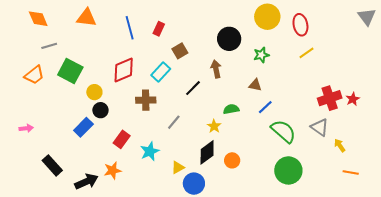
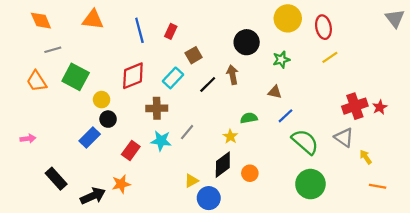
orange trapezoid: (34, 75) -> (37, 81), turned 95
black line: (193, 88) -> (208, 84), moved
cyan star: (150, 151) -> (161, 141), moved, turned 30

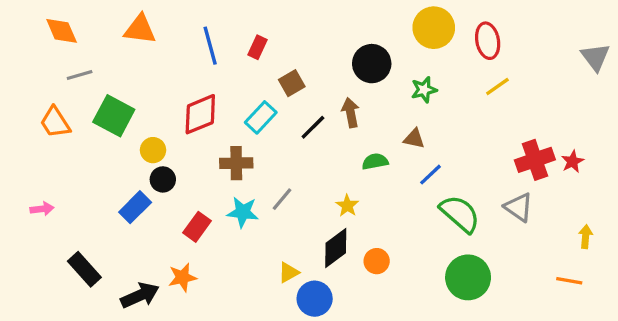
gray triangle: (395, 18) -> (595, 57), moved
green semicircle: (249, 118) -> (375, 162), moved
yellow arrow: (366, 157) -> (586, 237), moved, turned 40

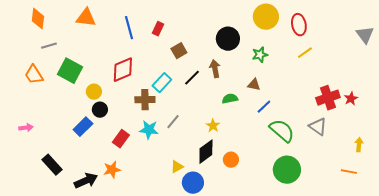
orange diamond: (62, 31) -> (38, 19), turned 30
cyan rectangle: (261, 117) -> (162, 83), moved

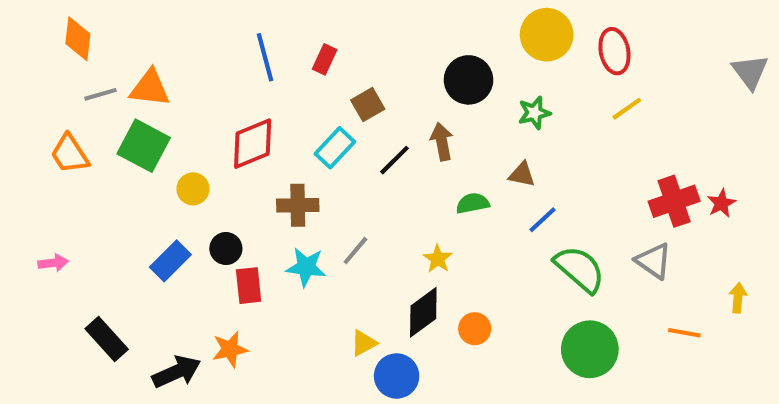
orange triangle: (86, 18) -> (150, 88), moved
cyan rectangle: (162, 83) -> (335, 148), moved
black circle: (100, 110) -> (226, 249), moved
red rectangle: (121, 139) -> (249, 286), turned -42
orange line: (349, 172) -> (684, 333), moved

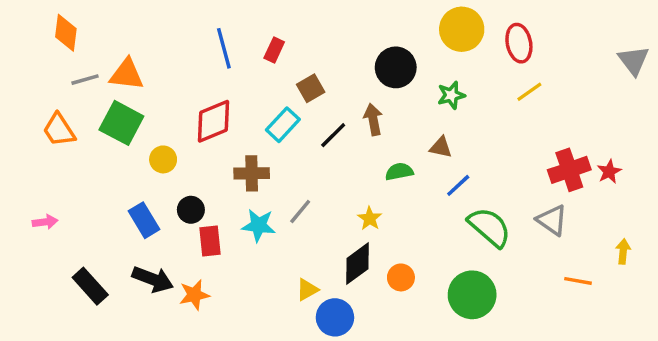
blue rectangle: (170, 261) -> (144, 220), turned -76
green circle: (590, 349) -> (472, 295), moved
black arrow: (177, 372) -> (153, 279), moved, turned 45

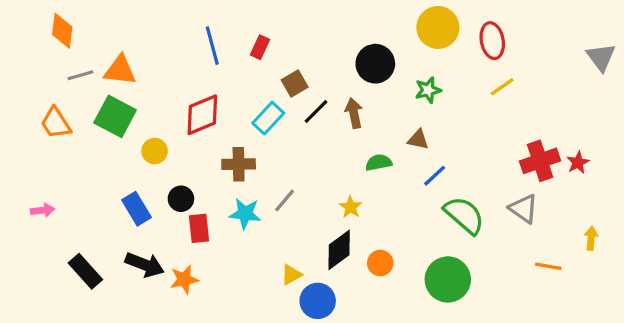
black line: (333, 135) -> (316, 111), moved

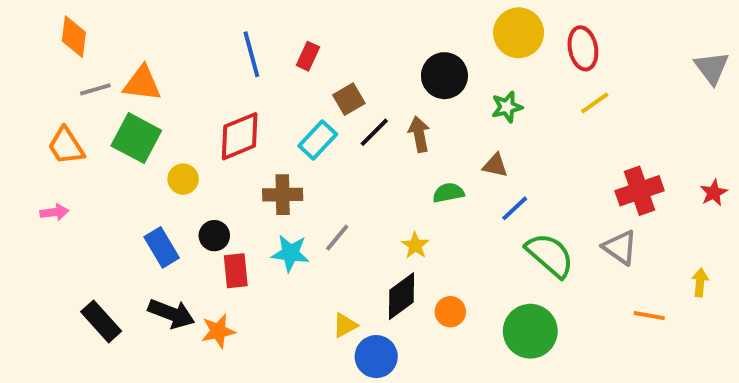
red star: (578, 163) -> (714, 193), moved
pink arrow: (43, 210) -> (54, 212), moved

